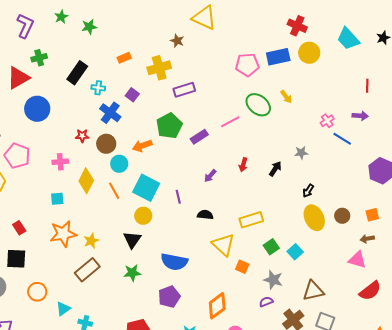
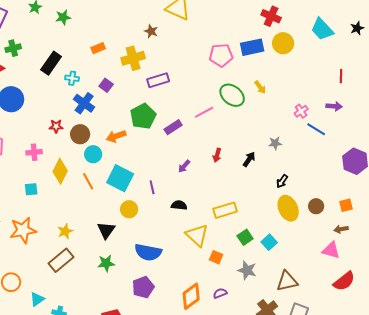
yellow circle: (143, 216) -> (129, 209), moved
orange star: (63, 234) -> (23, 230), moved
purple semicircle: (266, 302) -> (220, 293), moved

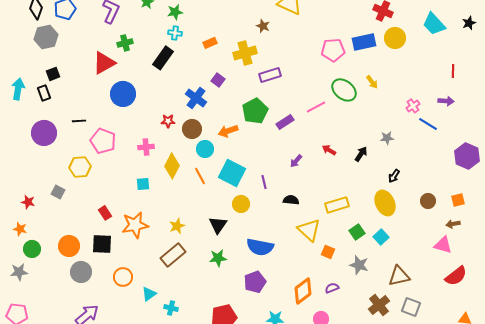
cyan cross: (72, 78) -> (175, 33), moved
red arrow: (217, 155) -> (329, 150), turned 104
yellow ellipse: (288, 208) -> (385, 203), moved

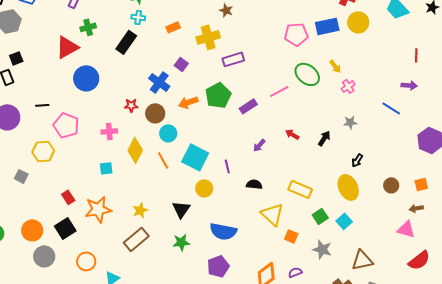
pink cross: (413, 106) -> (348, 86), moved
orange arrow: (228, 131) -> (188, 102), moved
yellow rectangle: (337, 205) -> (300, 189), turned 40
black square: (102, 244) -> (65, 228), turned -35

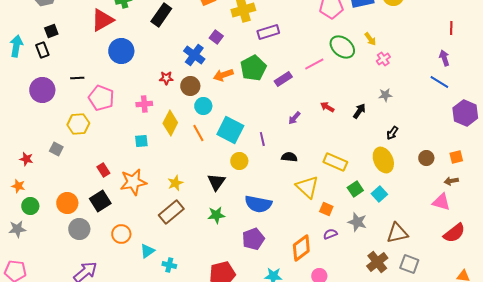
purple arrow: (409, 85) -> (444, 58), turned -112
blue line: (391, 108) -> (439, 82), moved
purple semicircle: (295, 272) -> (330, 234), moved

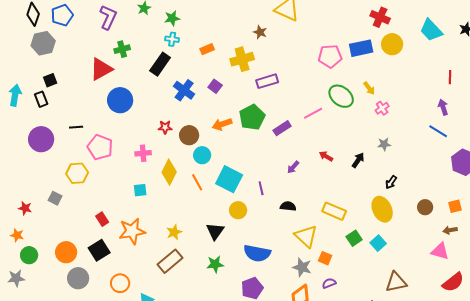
blue cross: (194, 55) -> (184, 90), moved
gray star: (357, 222) -> (302, 267), moved

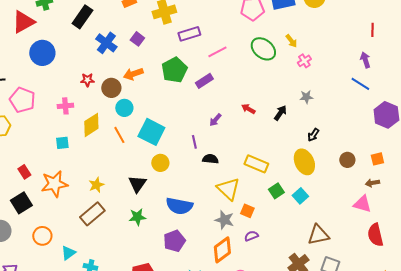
pink line: (313, 113) -> (217, 52), moved
orange arrow: (222, 124) -> (133, 74), moved
yellow diamond: (169, 172) -> (91, 125), turned 30
purple line: (261, 188) -> (194, 142), moved
red semicircle: (453, 282) -> (375, 235), turned 115

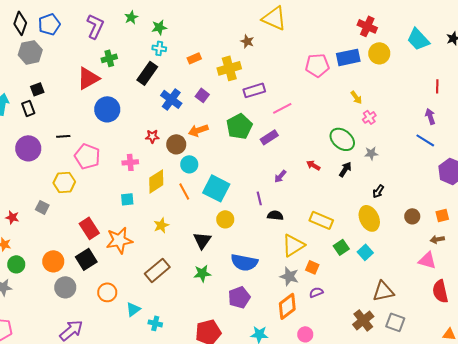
green ellipse: (263, 49) -> (342, 139), moved
red rectangle: (24, 172) -> (89, 228), size x1.5
yellow star: (96, 185) -> (161, 225), moved
yellow triangle: (228, 189) -> (293, 245), turned 45

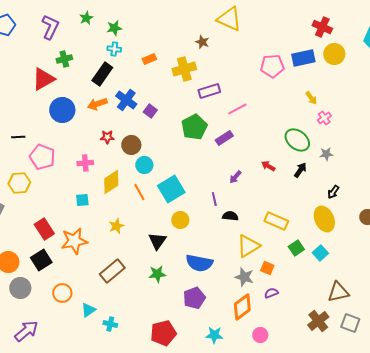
purple square: (202, 95) -> (150, 111), moved
orange arrow: (198, 130) -> (97, 104), moved
cyan square: (216, 188) -> (171, 189), turned 32

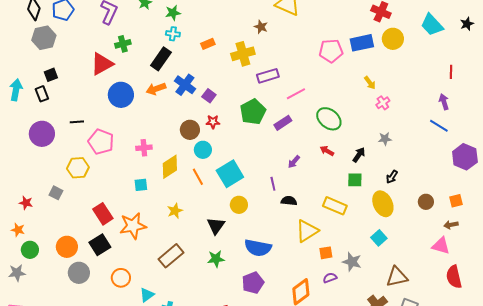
red star: (107, 137) -> (213, 122), moved
green ellipse: (297, 140) -> (329, 119), moved
green square: (296, 248) -> (355, 180), moved, turned 35
orange square: (267, 268) -> (326, 253), turned -32
gray star: (244, 277) -> (352, 262), moved

